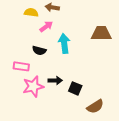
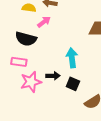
cyan arrow: (64, 43) -> (72, 58), moved
black semicircle: (39, 50) -> (26, 39), moved, size x1.5

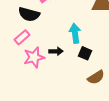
pink rectangle: (19, 62) -> (22, 37), turned -49
black square: (73, 84) -> (85, 53), moved

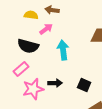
cyan arrow: (75, 33) -> (63, 50), moved

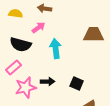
yellow semicircle: (31, 15) -> (16, 14), moved

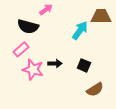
cyan arrow: (56, 48) -> (80, 30), moved, turned 42
pink star: (26, 88) -> (33, 69), turned 30

